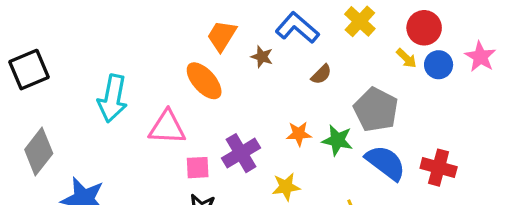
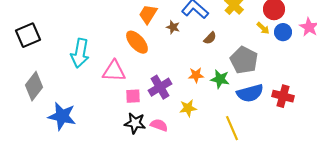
blue semicircle: (386, 163) -> (250, 93), turned 128

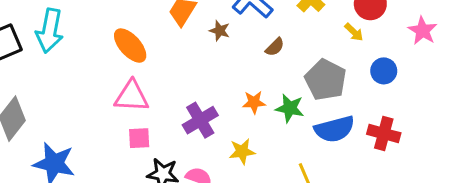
blue circle: (283, 32) -> (384, 71), moved
orange ellipse: (137, 42) -> (130, 46), moved
cyan arrow: (80, 53) -> (50, 31), moved
pink square: (133, 96) -> (139, 138), moved

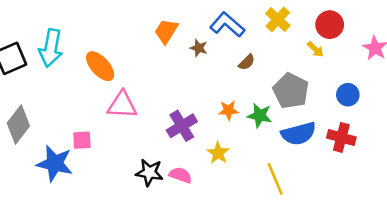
orange ellipse: (130, 46) -> (100, 66), moved
blue circle: (384, 71) -> (348, 95), moved
pink square: (139, 138) -> (82, 140), moved
yellow star: (242, 151) -> (218, 153), turned -30

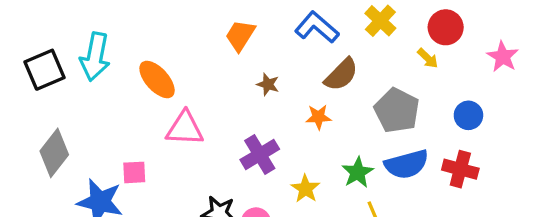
brown star: (199, 48) -> (268, 84), moved
brown semicircle: (247, 62) -> (341, 75), size x1.6
orange star: (228, 110) -> (318, 117), moved
green star: (260, 115) -> (358, 172), moved, turned 30

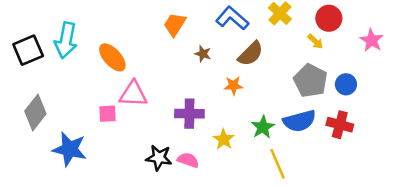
brown star: (268, 84) -> (203, 54), moved
gray pentagon: (397, 110) -> (310, 81), moved
purple cross: (260, 154) -> (189, 114), turned 32
pink square: (134, 172) -> (108, 114), moved

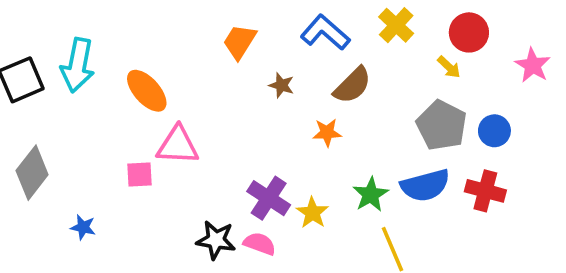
purple cross: (189, 114) -> (269, 198), moved, turned 32
blue star: (70, 149) -> (83, 227), size x0.5

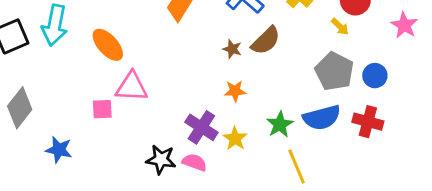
brown star: (281, 85) -> (232, 49), moved
orange star: (327, 133) -> (235, 91), moved
blue star: (83, 227) -> (59, 150), size x1.4

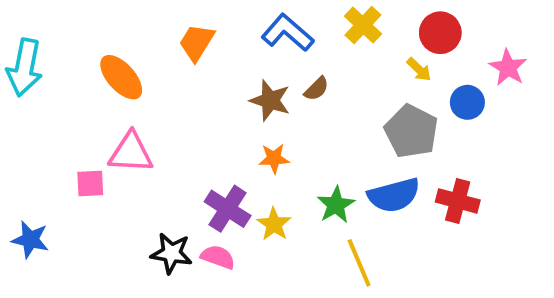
brown semicircle: (266, 41) -> (317, 89), size x0.6
orange ellipse: (108, 45) -> (121, 77), moved
brown star: (232, 49) -> (270, 100), size x1.5
blue circle: (375, 76) -> (467, 102), moved

